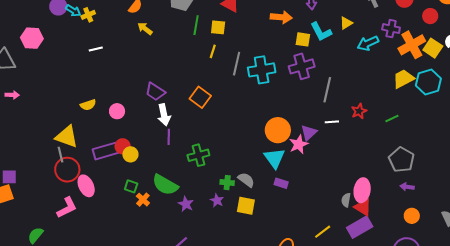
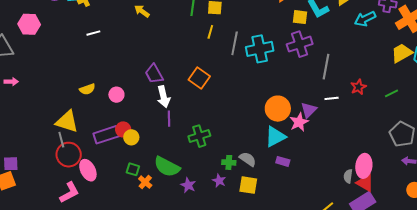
purple trapezoid: (155, 92) -> (154, 74), turned 30
cyan triangle: (274, 158) -> (275, 137), turned 40

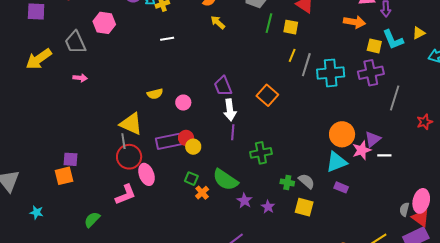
yellow line: (210, 32) -> (292, 55), moved
white line: (332, 98) -> (384, 155), moved
purple star: (219, 181) -> (268, 207), moved

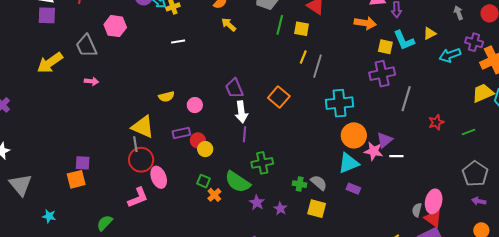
cyan cross: (331, 73) -> (339, 103), moved
purple rectangle: (169, 141) -> (181, 133), moved, size x0.7
pink star: (362, 150) -> (374, 151), turned 30
green cross: (261, 153) -> (262, 163), moved

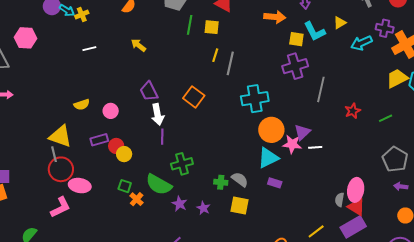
yellow arrow: (229, 25) -> (138, 45), moved
pink ellipse: (159, 177) -> (80, 186), turned -55

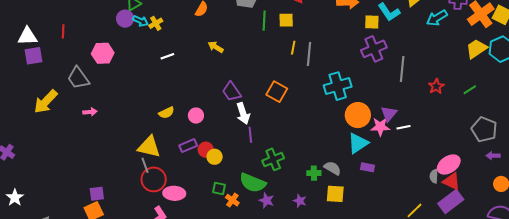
pink ellipse: (356, 190) -> (449, 164), turned 55
purple star: (179, 204) -> (267, 200), moved

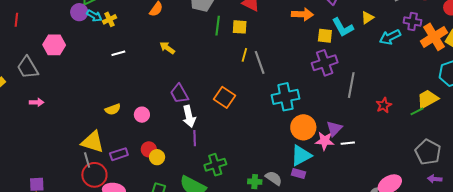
yellow trapezoid: (476, 49) -> (428, 99), moved
gray line: (309, 54) -> (260, 62), turned -30
purple rectangle: (188, 146) -> (119, 154), moved
purple rectangle: (368, 167) -> (299, 173), moved

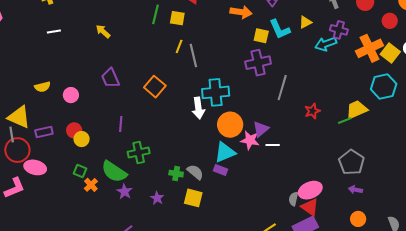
purple cross: (413, 21) -> (339, 30), moved
white arrow: (189, 116) -> (198, 108), moved

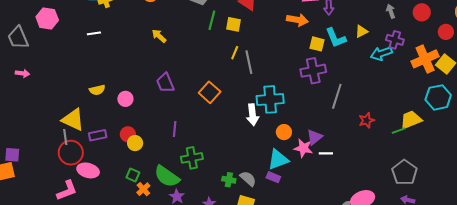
white line: (54, 32) -> (94, 33), moved
orange circle: (230, 125) -> (284, 132), size x0.6

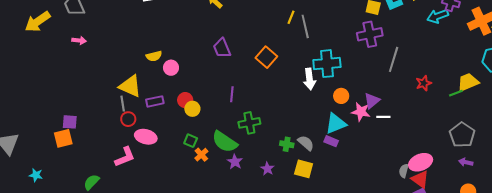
pink circle: (125, 99) -> (171, 68), moved
red circle: (71, 153) -> (128, 119), size x0.6

